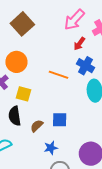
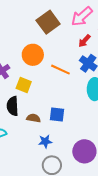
brown square: (22, 24) -> (48, 22), moved
orange circle: (16, 62) -> (33, 55), moved
brown semicircle: (37, 126) -> (33, 118), turned 48

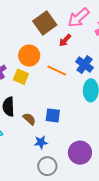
red arrow: (84, 41) -> (65, 40), moved
yellow square: (24, 85) -> (21, 77), moved
brown semicircle: (33, 118) -> (29, 119), turned 32

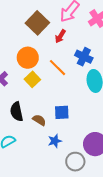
orange line: (57, 71) -> (58, 68), turned 30
yellow square: (21, 77) -> (32, 79), moved, turned 35
gray circle: (47, 166) -> (75, 162), moved

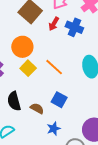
blue cross: (84, 57) -> (74, 27), moved
orange line: (58, 68) -> (54, 67), moved
blue square: (62, 112) -> (59, 100), turned 35

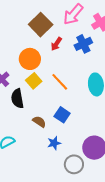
red arrow: (54, 24) -> (56, 44), moved
blue cross: (74, 27) -> (83, 44), turned 36
black semicircle: (14, 101) -> (17, 98), moved

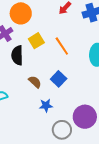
orange circle: (30, 59) -> (21, 13), moved

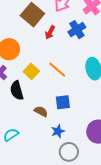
blue square: (59, 79) -> (63, 102), turned -35
gray circle: (62, 130) -> (69, 152), moved

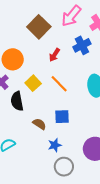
red arrow: (50, 32) -> (54, 55), moved

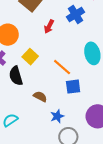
orange line: (59, 84) -> (62, 67), moved
blue square: (62, 117) -> (73, 87), moved

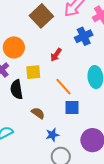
red arrow: (49, 26) -> (56, 55), moved
yellow square: (30, 57) -> (33, 72), turned 35

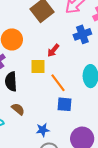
yellow square: (33, 72) -> (38, 66), moved
brown semicircle: (38, 113) -> (18, 109), moved

